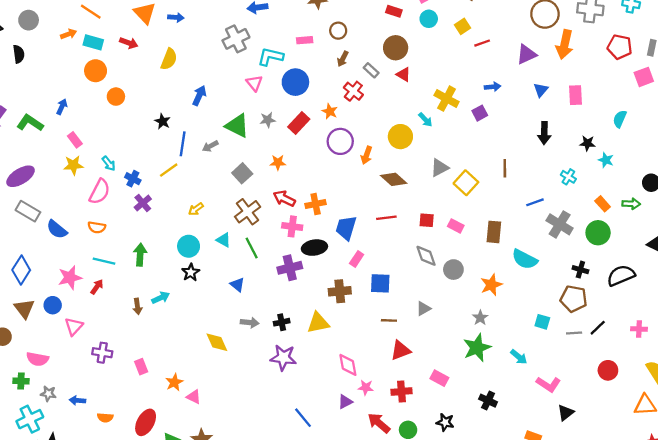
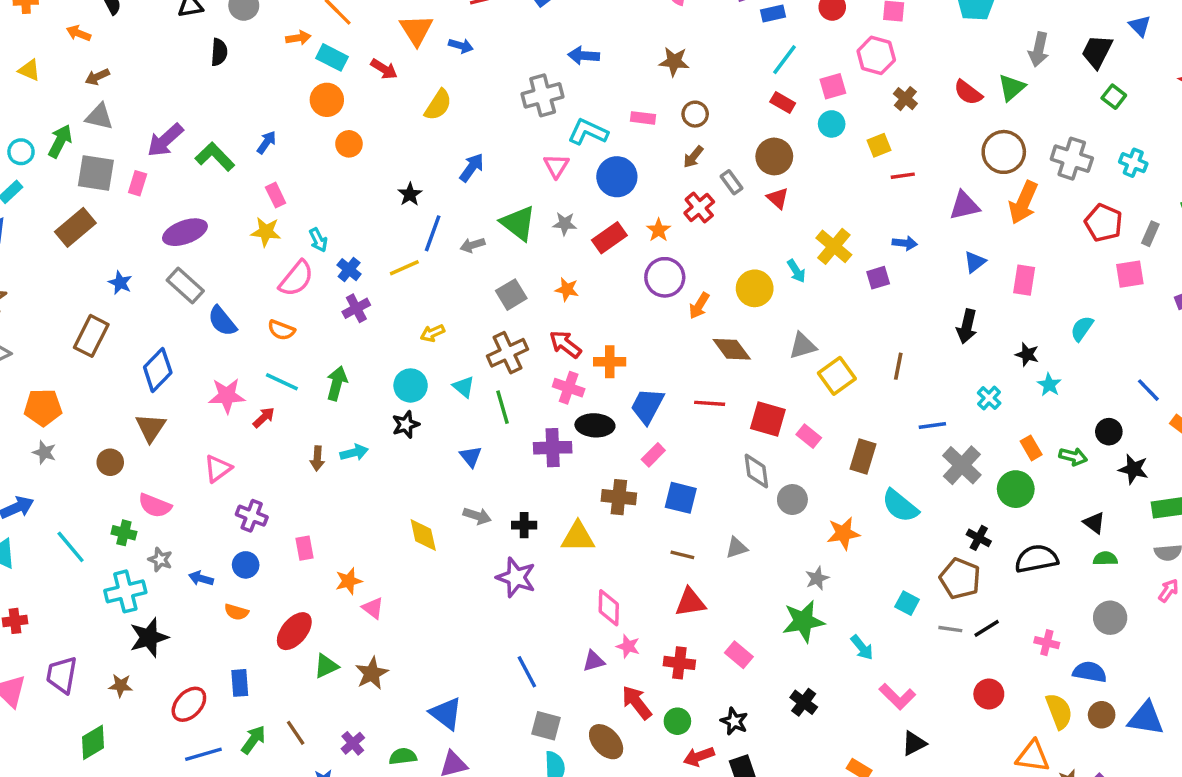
red square: (427, 220) -> (768, 419), size x1.5
blue circle: (53, 305) -> (246, 565), moved

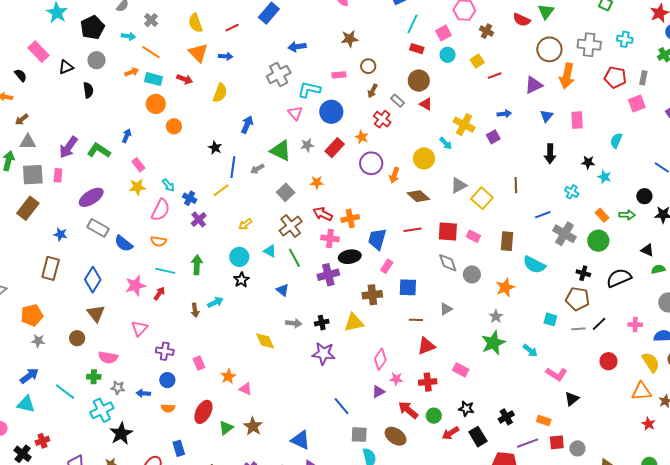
pink diamond: (609, 608) -> (380, 359), turned 45
black cross: (804, 702) -> (506, 417), moved, turned 35

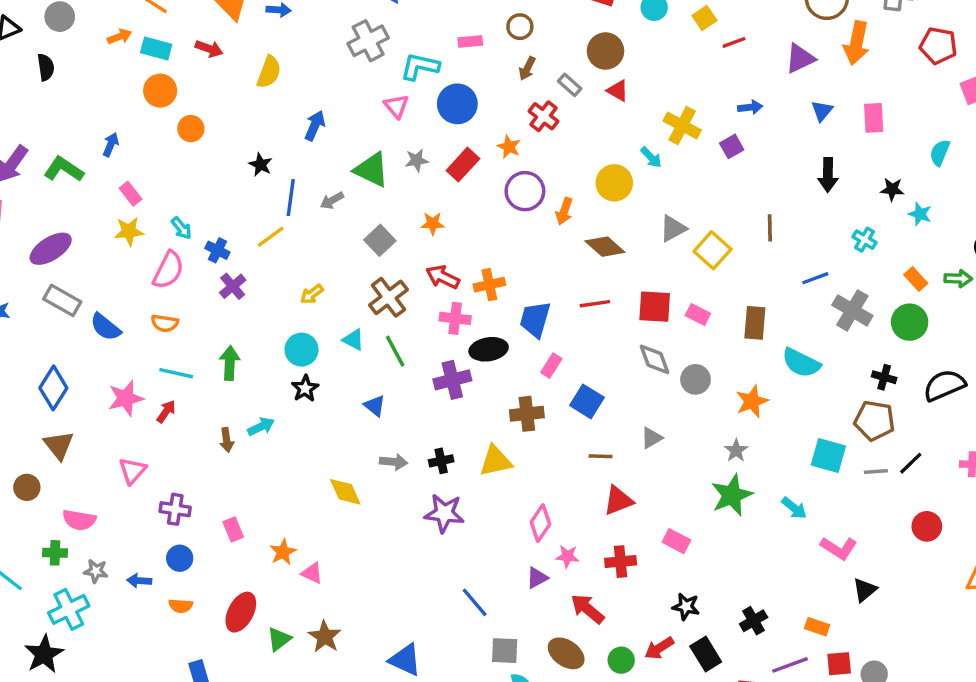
blue square: (408, 287) -> (587, 401), turned 30
cyan square: (550, 319) -> (828, 456), size x1.5
green circle: (434, 416) -> (621, 660), moved
black star: (121, 434) -> (44, 654), moved

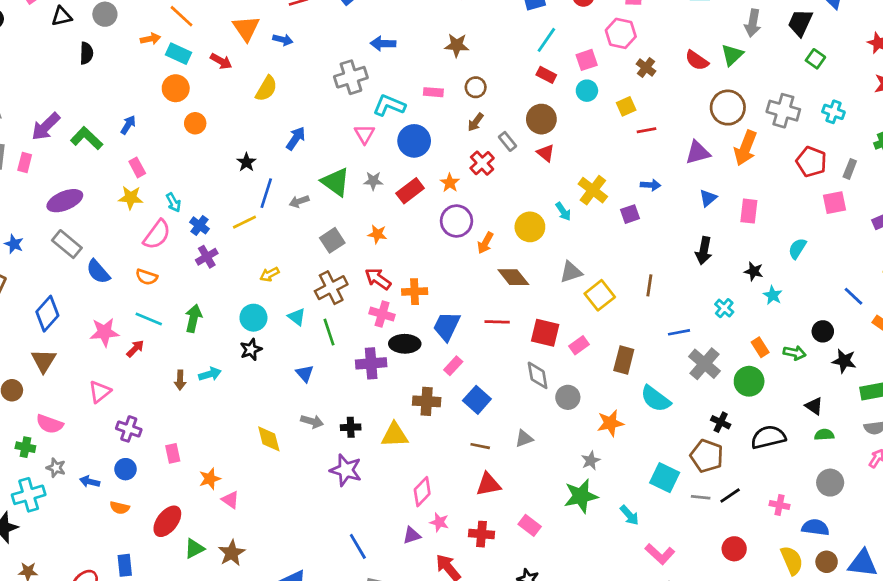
pink rectangle: (698, 315) -> (579, 345), turned -72

